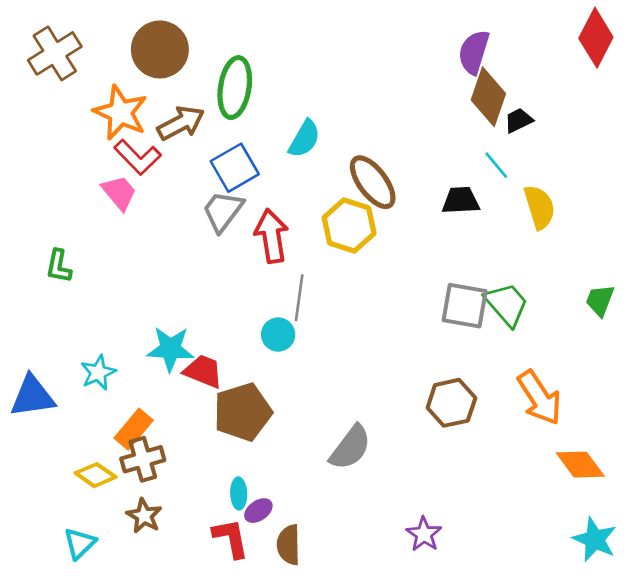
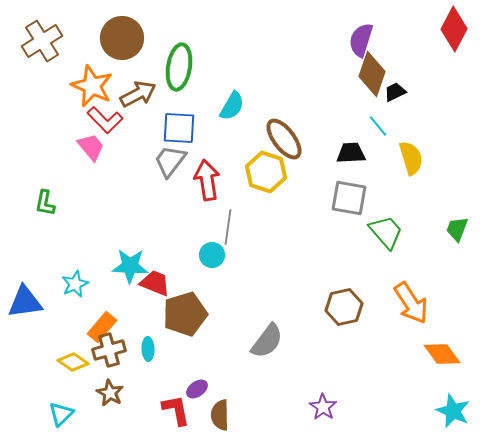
blue square: (235, 168) -> (179, 128), turned 33
gray square: (465, 306) -> (349, 198), moved
cyan ellipse: (239, 493) -> (148, 349), moved

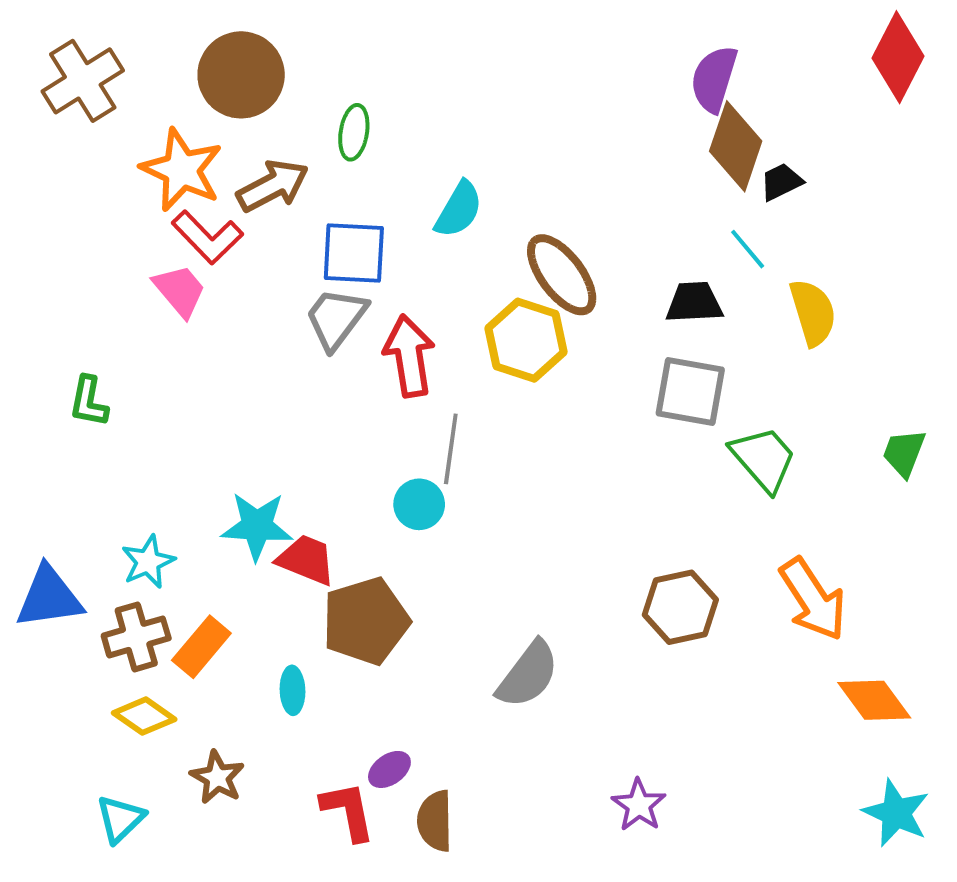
green ellipse: (179, 67) -> (354, 132), size x0.6
brown cross: (109, 350) -> (136, 637), moved

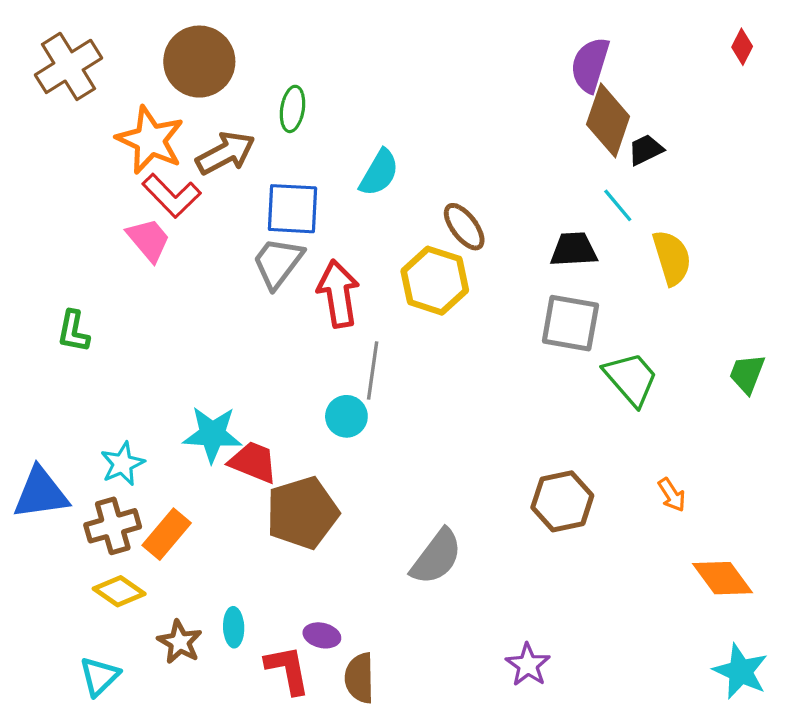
red diamond: (898, 57) -> (742, 47), size x0.5
brown ellipse: (562, 275) -> (464, 227), size x0.7
orange arrow: (813, 599) -> (672, 495), size x0.5
cyan ellipse: (292, 690) -> (234, 627), moved
purple ellipse: (389, 769) -> (322, 635), turned 48

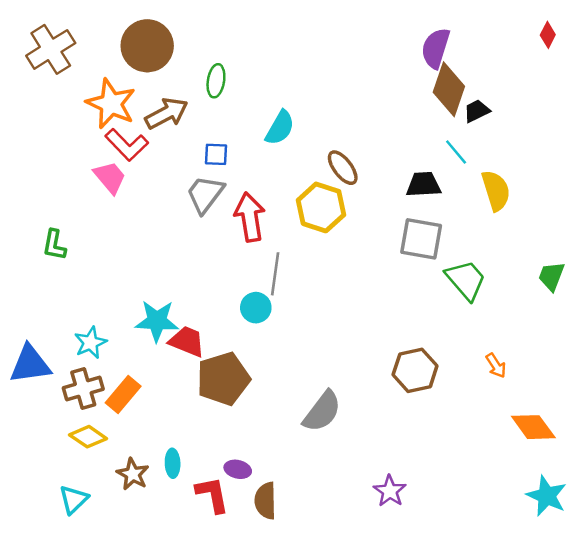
blue square: (292, 209) -> (216, 154), size x0.6

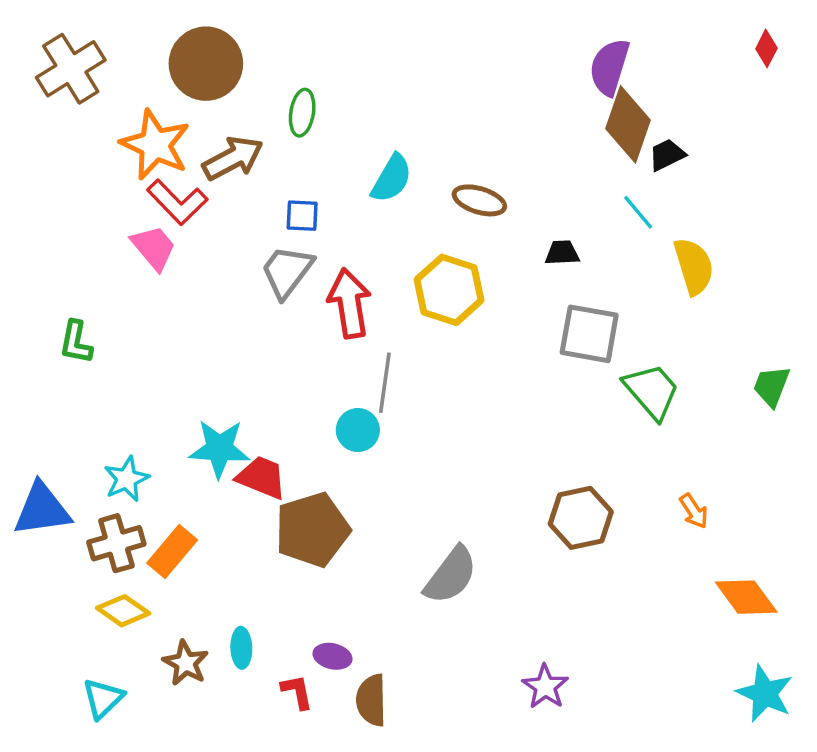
brown ellipse: (343, 168) -> (479, 200), moved, turned -36
black trapezoid: (424, 185) -> (562, 253), moved, size x0.7
red L-shape: (212, 495) -> (297, 692), size x0.7

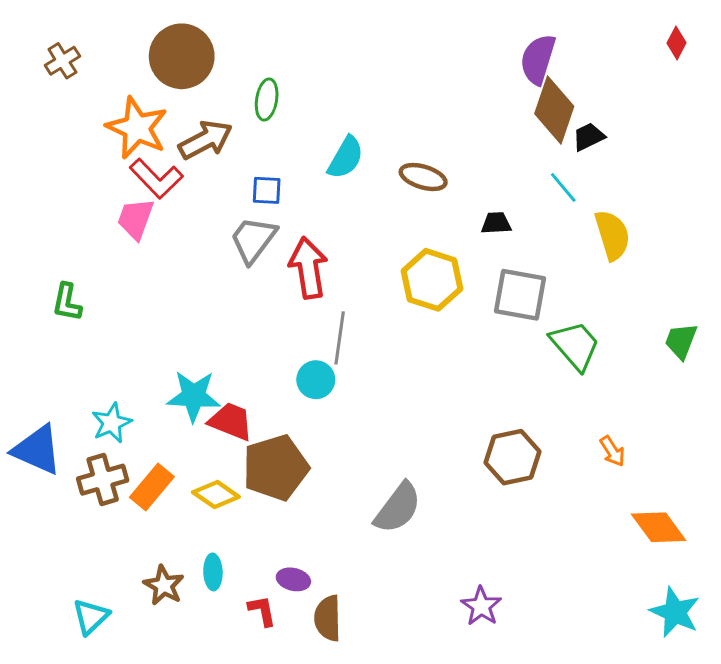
brown cross: (71, 69) -> (62, 61), size x0.6
pink trapezoid: (154, 248) -> (135, 219), turned -120
yellow hexagon: (449, 290) -> (432, 280), moved
blue triangle: (42, 509) -> (37, 450), turned 32
yellow diamond: (123, 611) -> (216, 494), moved

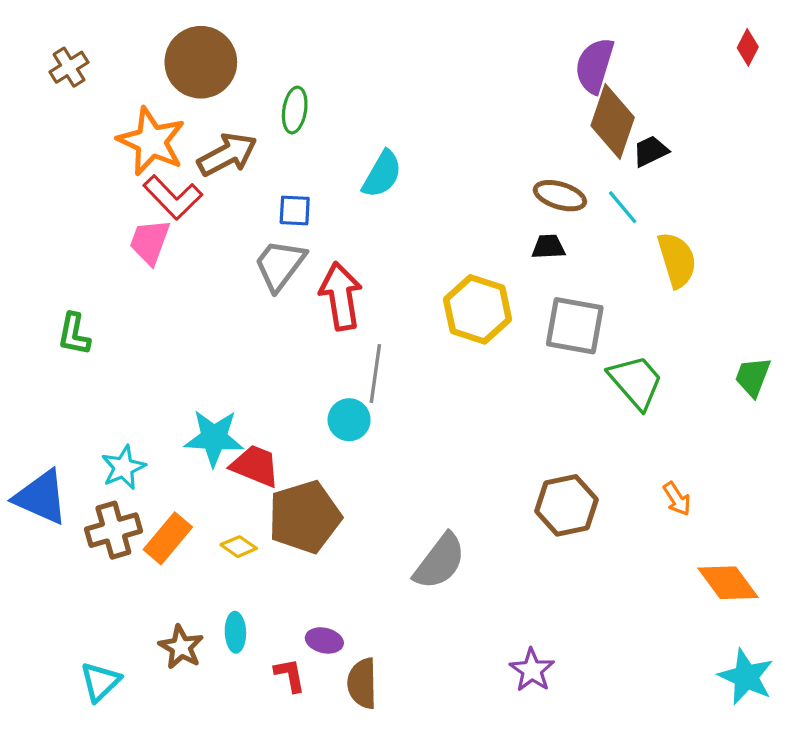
brown ellipse: (423, 177) -> (560, 196), moved
yellow diamond: (216, 494) -> (239, 547), size x0.7

